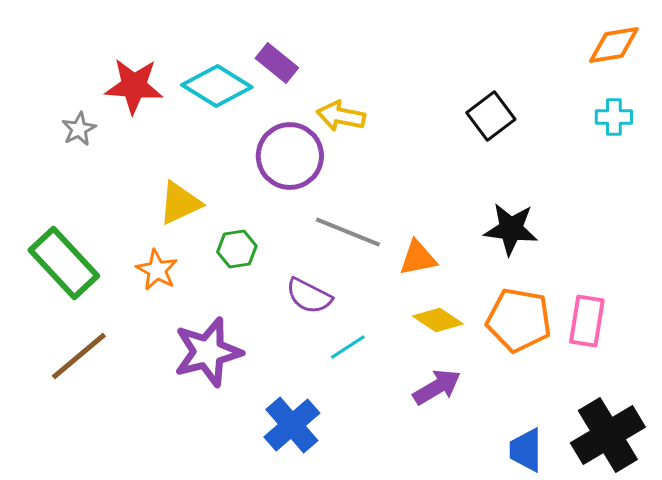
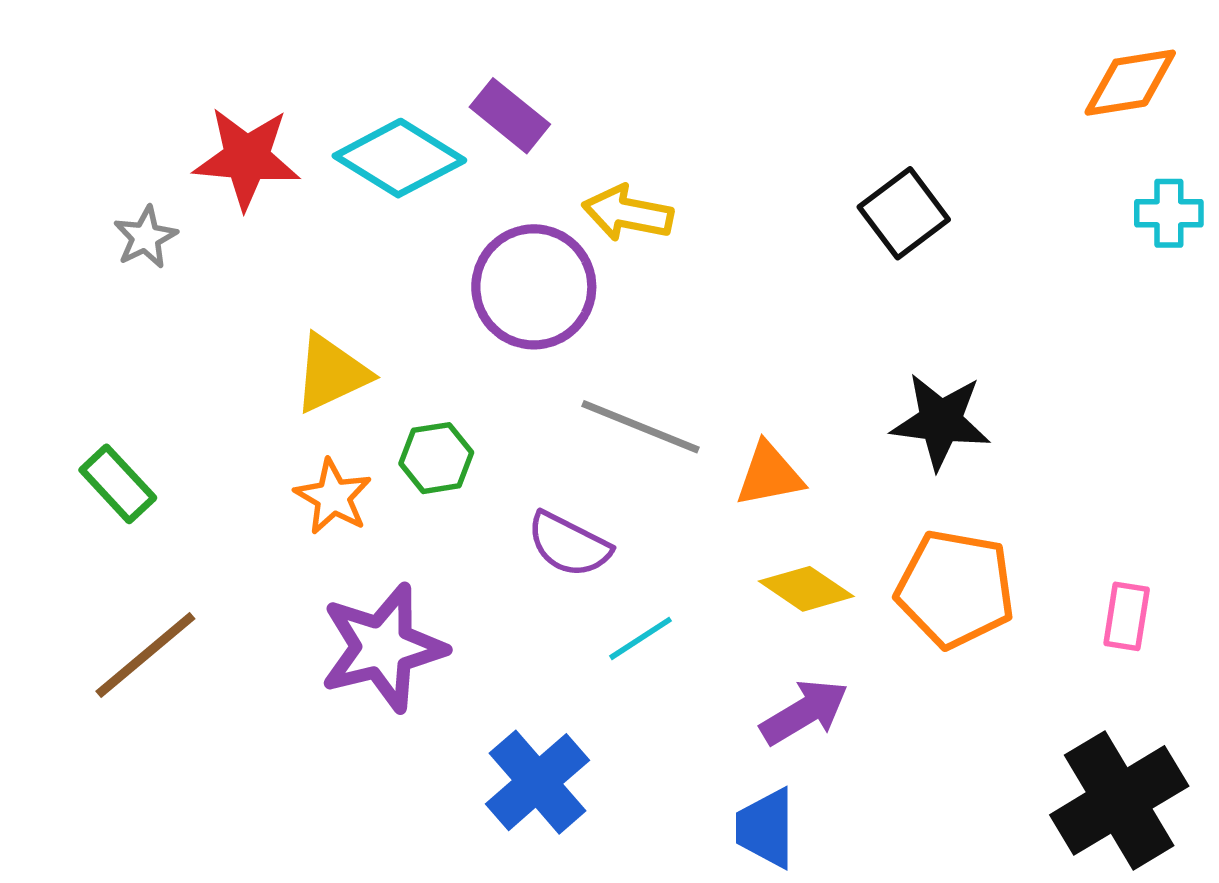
cyan cross: (614, 117) -> (1169, 213), moved
green rectangle: (64, 263) -> (118, 484), size x0.6
orange star: (157, 270) -> (333, 497), moved
pink rectangle: (587, 321) -> (1127, 616), moved, size x0.7
blue trapezoid: (526, 450) -> (766, 828), moved

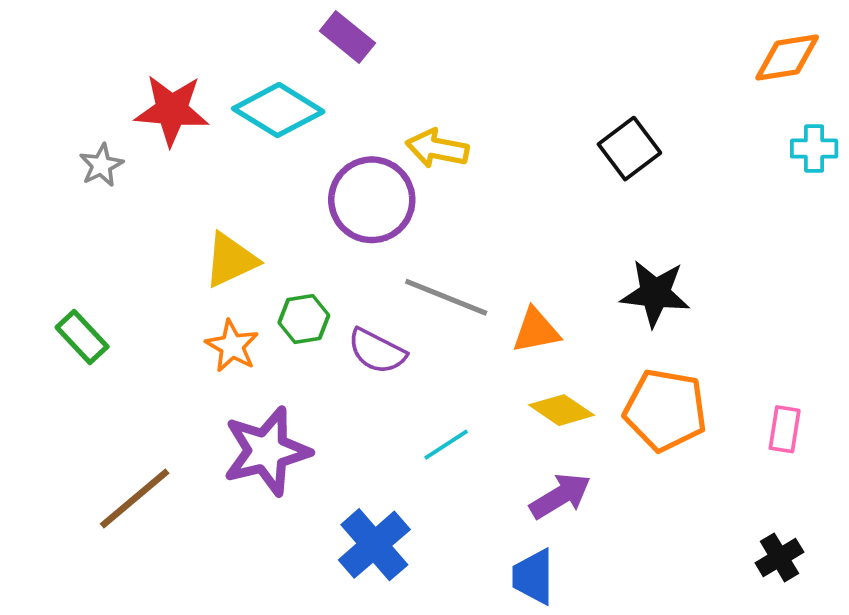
purple rectangle: (510, 116) -> (347, 37), moved
purple semicircle: (569, 545) -> (377, 351), moved
brown line: (145, 655) -> (135, 499), moved
black cross: (1119, 800) -> (779, 557), size x0.5

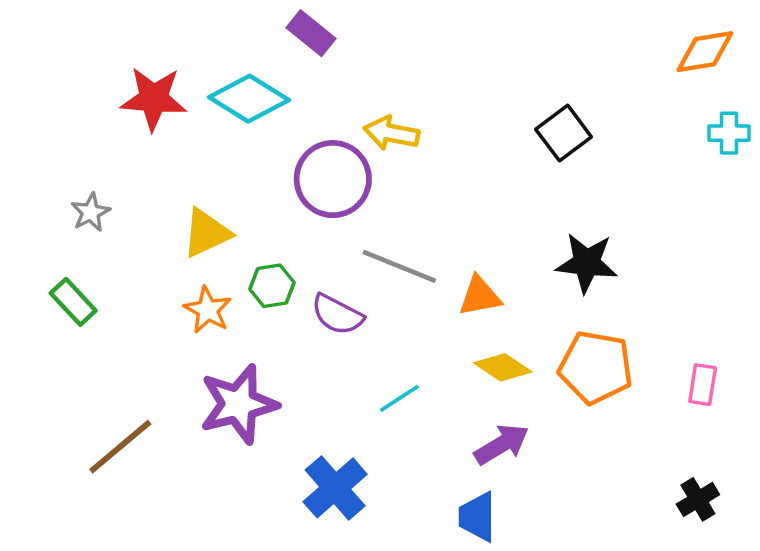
gray star: (101, 165) -> (90, 212), moved

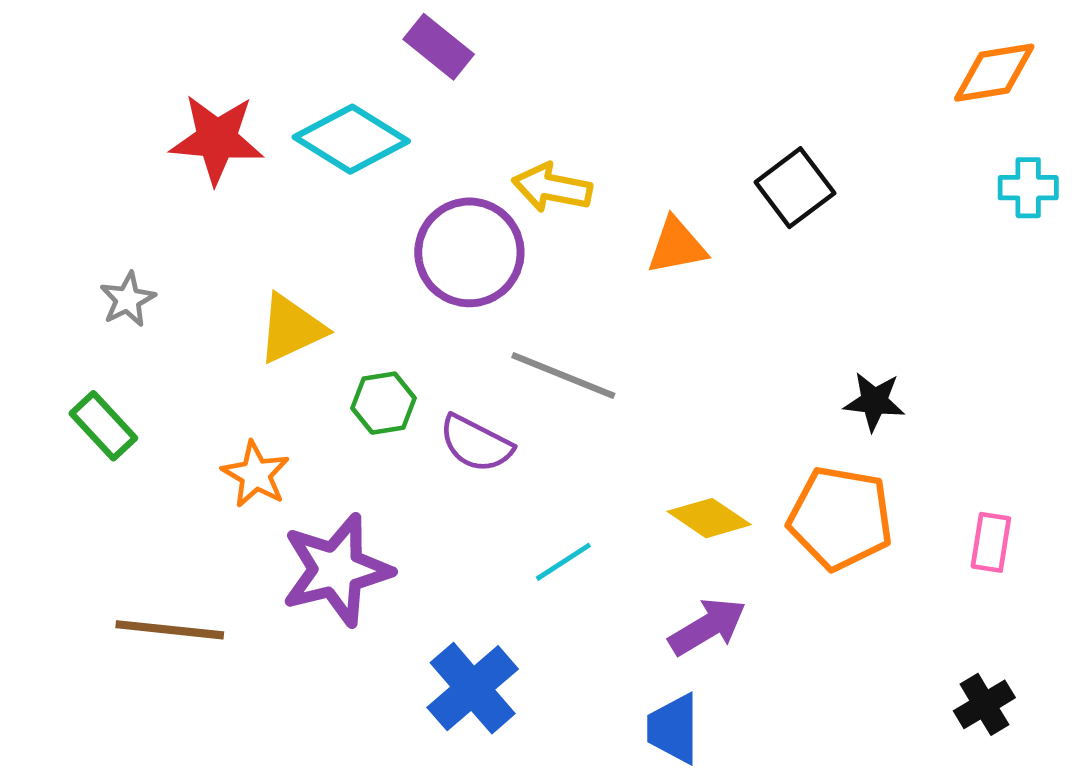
black star: (587, 263) -> (874, 401), moved, size x0.7
orange triangle: (480, 296) -> (677, 246), moved
orange star: (208, 310) -> (256, 474), moved
brown line: (120, 447) -> (170, 630), turned 46

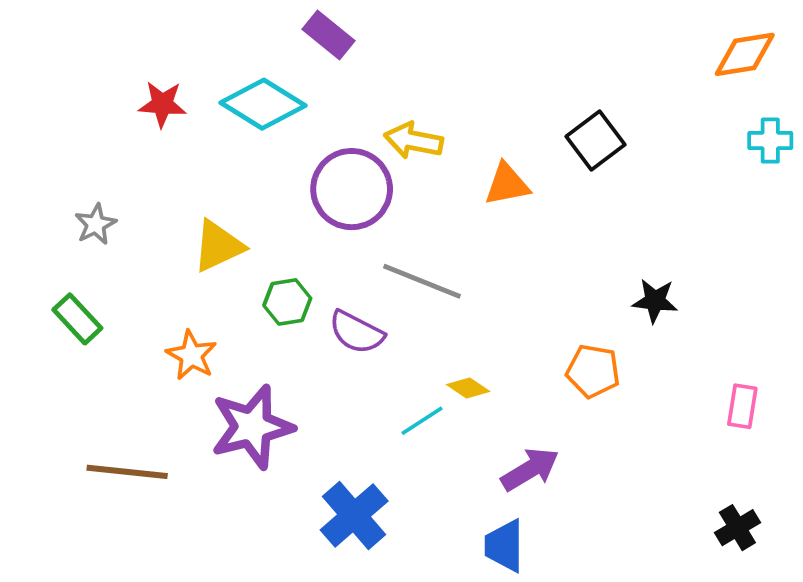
red star: (217, 139) -> (162, 104), size x0.7
yellow diamond: (709, 518) -> (468, 388), moved, size x0.7
orange pentagon: (840, 518) -> (593, 371), moved, size x0.7

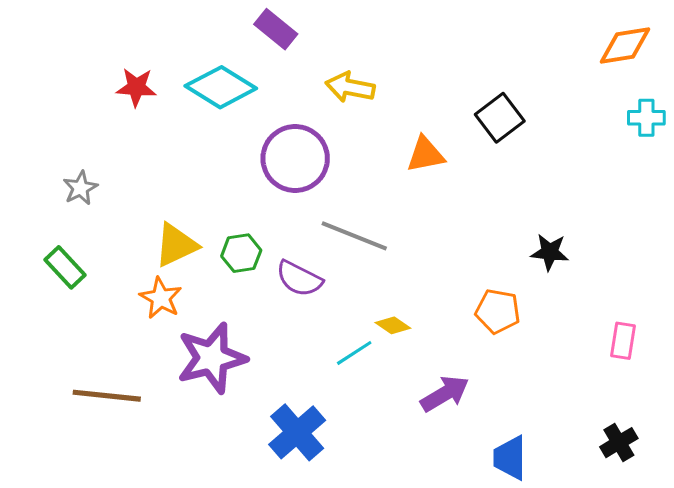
yellow arrow: (413, 141) -> (350, 87), moved
yellow triangle: (218, 246) -> (176, 245), moved
blue trapezoid: (504, 546) -> (510, 458), moved

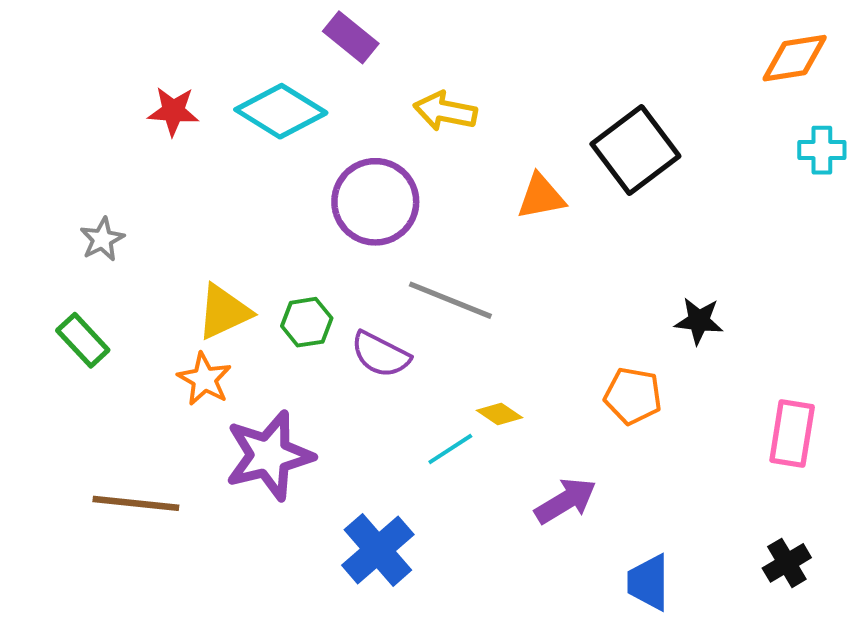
black square: (500, 118) -> (635, 150), size x1.4
pink rectangle: (623, 341) -> (792, 433), size x1.4

